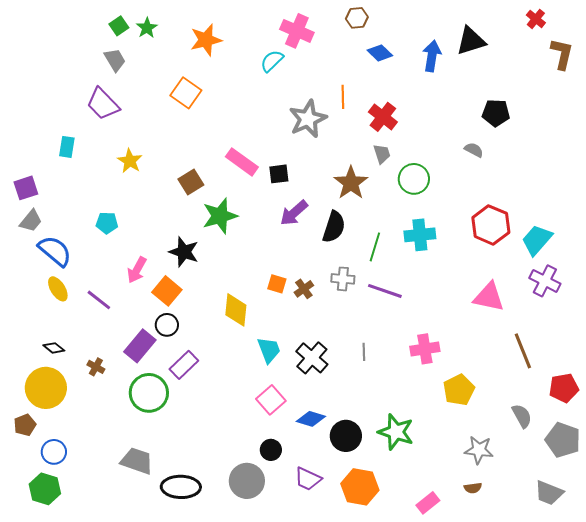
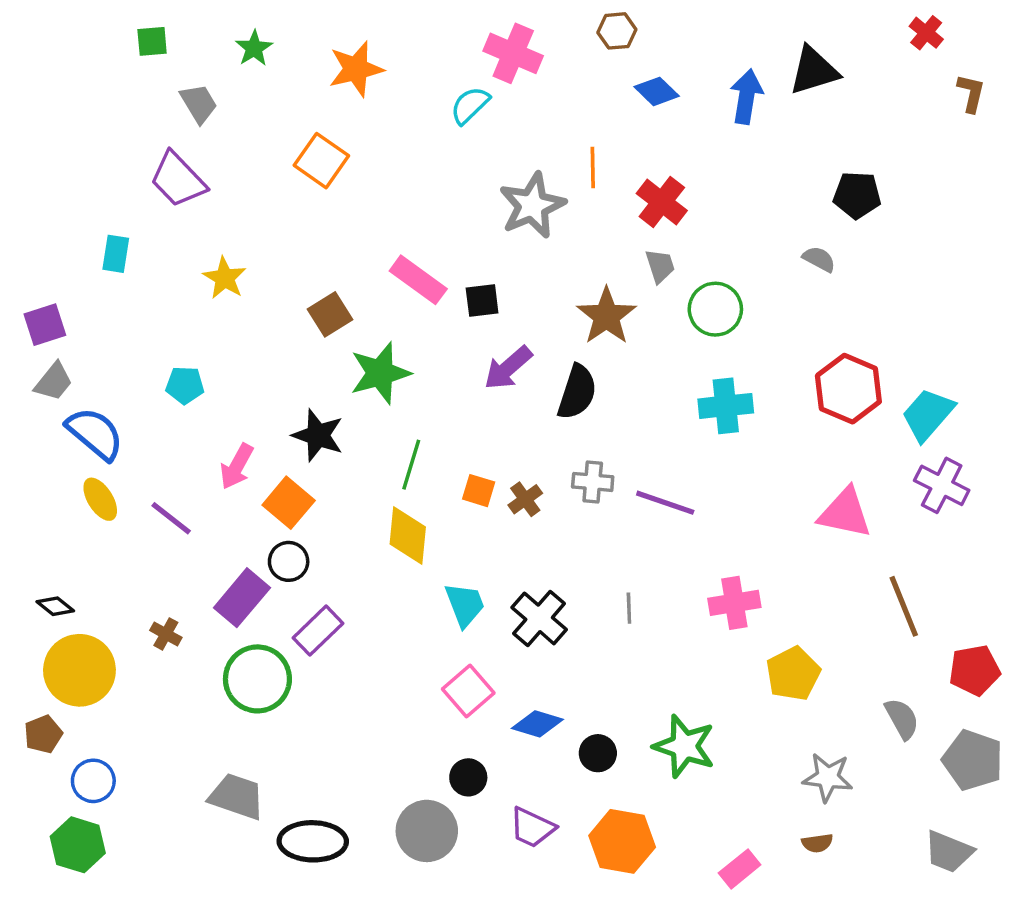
green square: (119, 26) -> (152, 41), moved, turned 30
brown L-shape: (562, 54) -> (971, 93), size x0.7
green line: (375, 247) -> (411, 465), moved
black diamond: (54, 348) -> (55, 606), moved
black circle: (346, 436) -> (598, 753), size x0.7

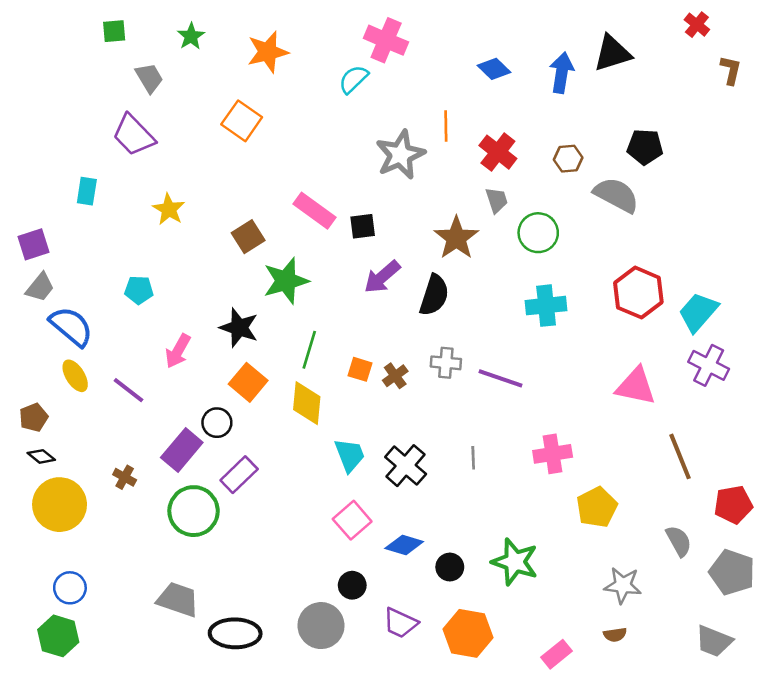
brown hexagon: (617, 31) -> (568, 159), moved
gray semicircle: (819, 259) -> (616, 195), size x1.8
orange square: (289, 503) -> (248, 382), moved
brown pentagon: (43, 734) -> (34, 417), moved

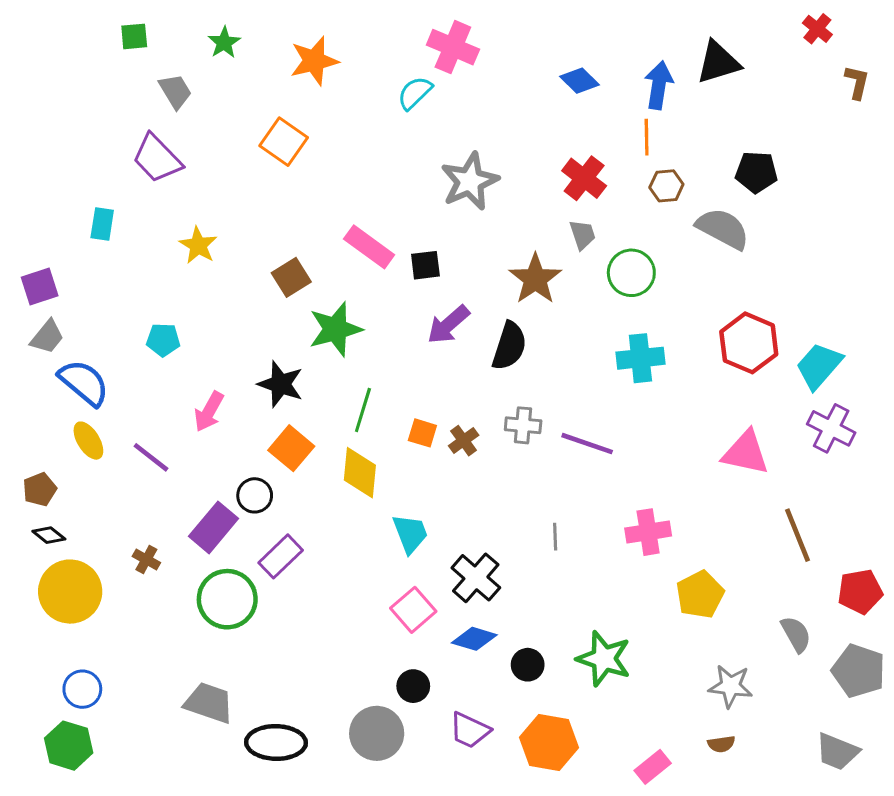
orange line: (446, 126) -> (647, 137), moved
black cross: (406, 466) -> (476, 578), moved

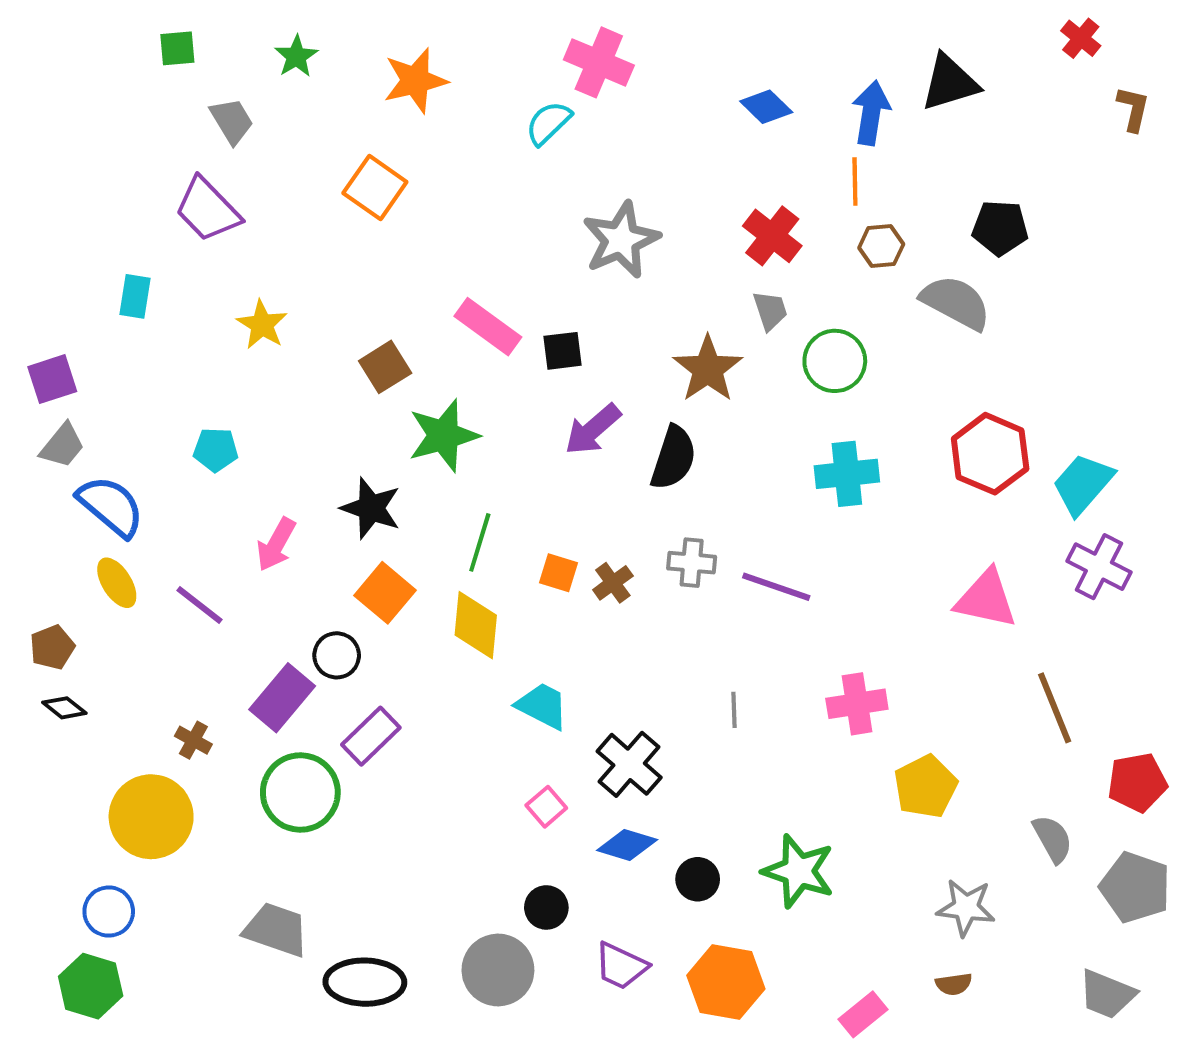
cyan trapezoid: (410, 534) -> (542, 706), turned -42
yellow circle: (70, 592) -> (151, 817), moved
pink square: (413, 610) -> (546, 807), size x0.7

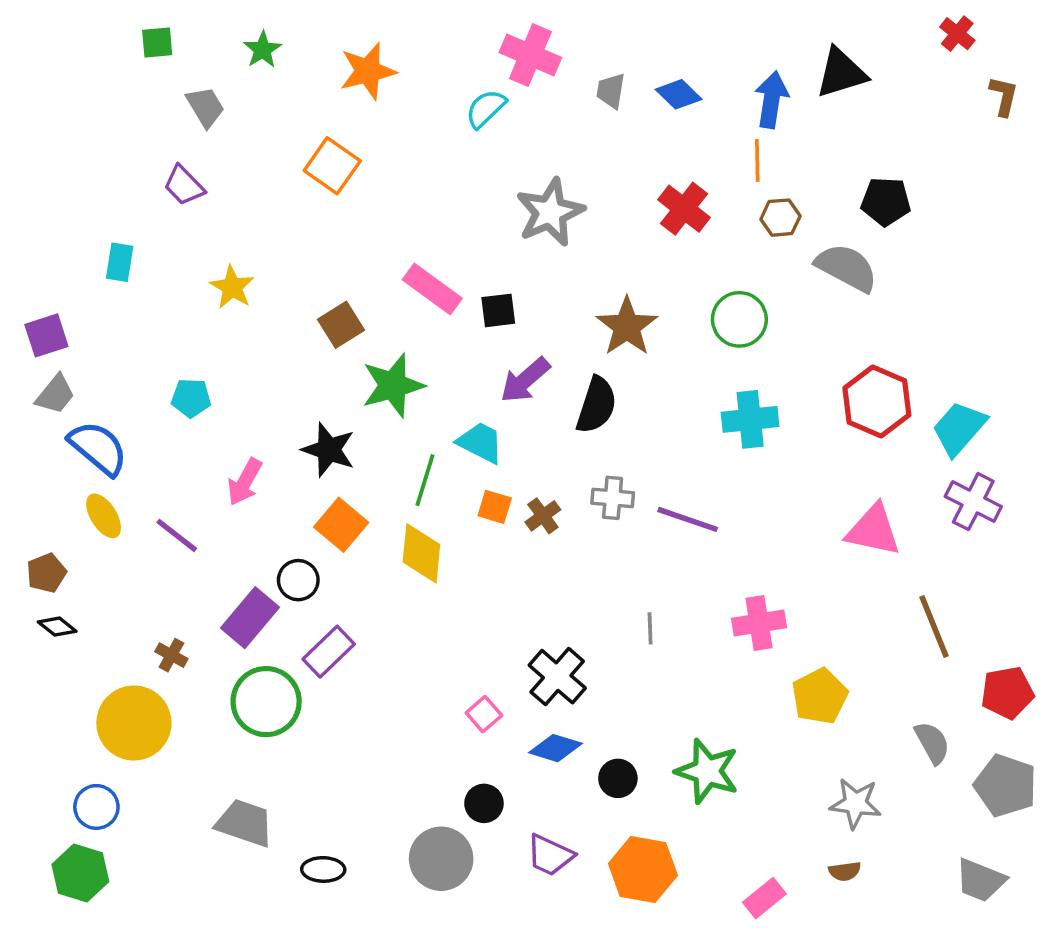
purple trapezoid: (208, 210) -> (184, 185), size x0.7
gray trapezoid: (770, 311) -> (611, 91), moved, turned -153
cyan trapezoid: (542, 706) -> (480, 443), moved
black ellipse: (365, 982) -> (323, 869), size x0.6

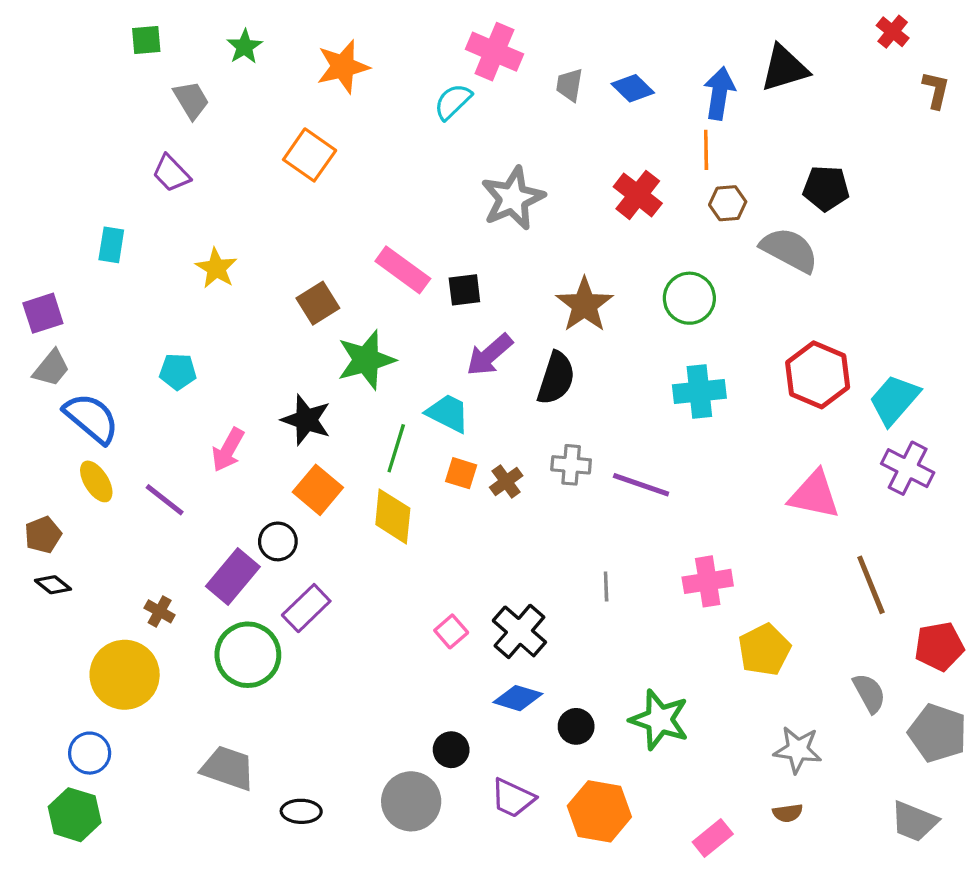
pink square: (484, 714) -> (451, 631), moved

